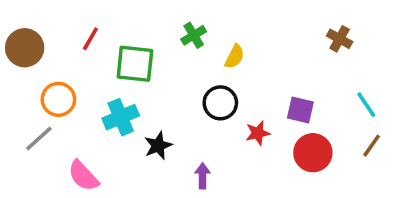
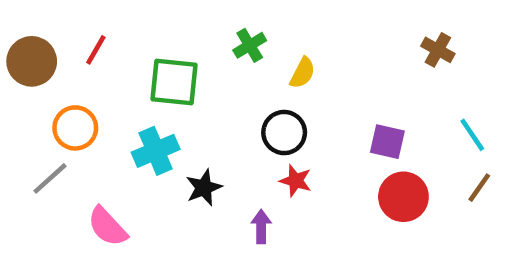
red line: (90, 39) -> (96, 50), moved
red star: (258, 133) -> (296, 181), moved, turned 30

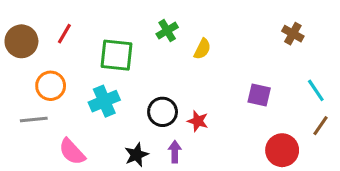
black circle: (284, 133) -> (163, 112), moved
gray line: (50, 178) -> (34, 120), turned 36
black star: (204, 188) -> (136, 155), moved
red circle: (403, 197) -> (282, 150), moved

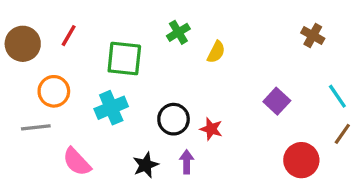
purple square: (259, 95) -> (277, 101), turned 30

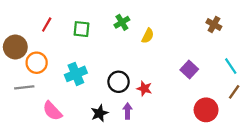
brown circle: (23, 44) -> (15, 47), moved
green square: (124, 59) -> (81, 29), moved, size x0.7

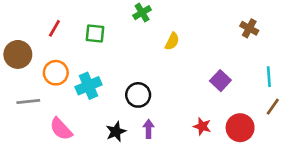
green cross: (122, 22) -> (142, 13), moved
orange circle: (37, 63) -> (56, 73), moved
cyan line: (231, 66) -> (269, 77), turned 30
red star: (144, 89) -> (202, 126), moved

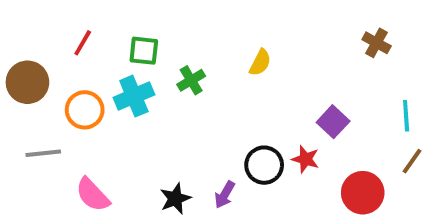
green cross: (142, 13) -> (191, 80), moved
cyan cross: (88, 86) -> (134, 96), moved
black circle: (138, 95) -> (264, 165), moved
red star: (202, 126) -> (306, 159), moved
purple arrow: (149, 129) -> (225, 195), turned -150

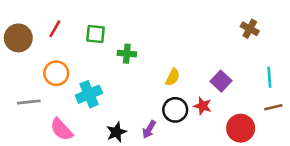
yellow semicircle: (260, 63) -> (173, 77), moved
green cross: (191, 80) -> (127, 54), turned 36
brown circle: (27, 82) -> (18, 38), moved
cyan cross: (134, 96) -> (89, 94), moved
brown line: (412, 161) -> (273, 107), turned 42

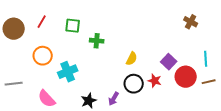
gray line: (29, 102) -> (14, 84), moved
red circle: (241, 128) -> (186, 77), moved

